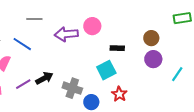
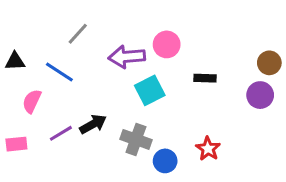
gray line: (34, 19) -> (78, 34), turned -49
brown circle: (151, 38) -> (269, 63), moved
cyan square: (106, 70) -> (150, 90), moved

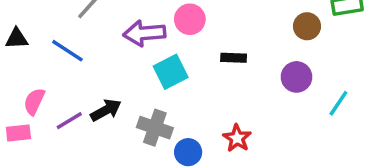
brown circle: (269, 63) -> (307, 26), moved
pink semicircle: (32, 101) -> (34, 101), moved

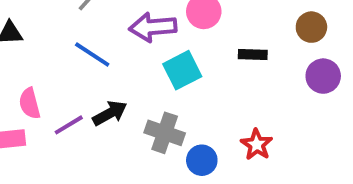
brown circle: (307, 26) -> (311, 27), moved
blue line: (67, 51) -> (92, 54), moved
pink semicircle: (34, 101) -> (30, 103), turned -40

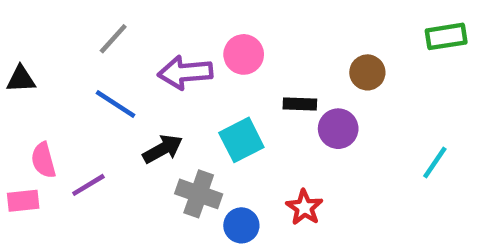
cyan square: (182, 70) -> (241, 140), moved
purple circle: (323, 76) -> (338, 129), moved
black arrow: (110, 113) -> (163, 149), moved

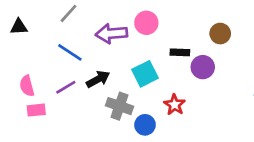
black triangle: (21, 79) -> (19, 27), moved
purple line: (88, 185) -> (66, 87), moved
pink rectangle: (23, 201) -> (36, 110), moved
red star: (304, 207) -> (175, 105), moved

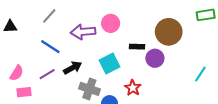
brown circle: (220, 34) -> (169, 32), size x1.6
pink semicircle: (27, 86) -> (17, 73), turned -133

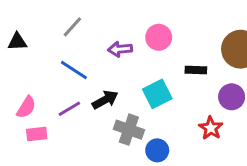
purple arrow: (83, 32) -> (120, 49), size x0.7
purple circle: (155, 58) -> (232, 97), moved
red star: (133, 88) -> (211, 128), moved

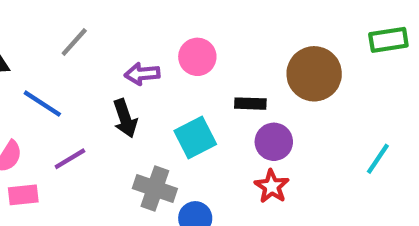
blue line: (74, 70) -> (42, 104), moved
purple circle: (232, 97) -> (274, 142), moved
black arrow: (105, 100) -> (125, 118), moved, turned 100

